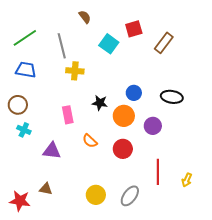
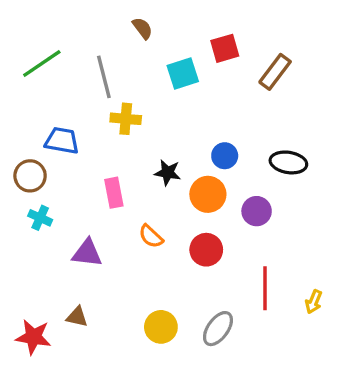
cyan square: (109, 44) -> (183, 74), turned 36
blue trapezoid: (26, 70) -> (62, 141), moved

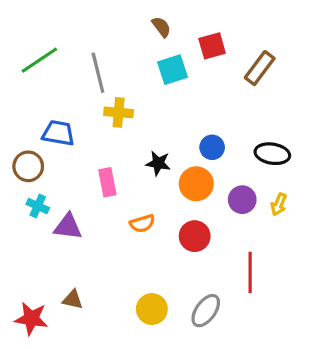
brown semicircle: (142, 28) -> (161, 27), moved
orange semicircle: (151, 236) -> (142, 223), turned -60
purple triangle: (87, 253) -> (68, 227), moved
yellow arrow: (314, 302) -> (279, 204), moved

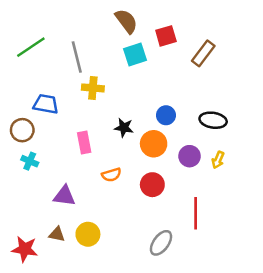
brown semicircle: (161, 27) -> (126, 21), size x1.5
purple triangle: (68, 227) -> (64, 196), moved
yellow circle: (152, 309) -> (88, 234), moved

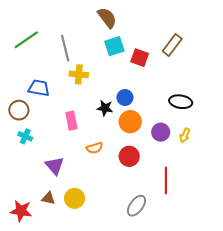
red square: (166, 36) -> (140, 58), moved, turned 36
blue circle: (166, 115) -> (125, 98), moved
purple triangle: (64, 196) -> (55, 166), turned 42

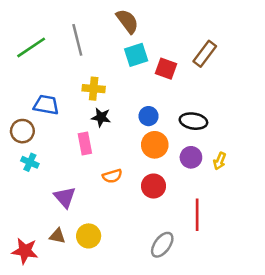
gray line: (65, 48) -> (77, 40), moved
black ellipse: (181, 102) -> (193, 121), moved
black star: (105, 108) -> (101, 117), moved

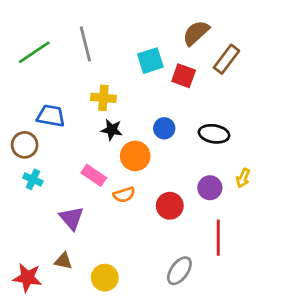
brown semicircle: (127, 21) -> (196, 33), moved, turned -95
pink rectangle: (85, 144) -> (94, 175), moved, turned -45
orange circle: (155, 145) -> (135, 156), moved
purple circle: (191, 157) -> (210, 188), moved
yellow circle: (89, 236) -> (105, 278), moved

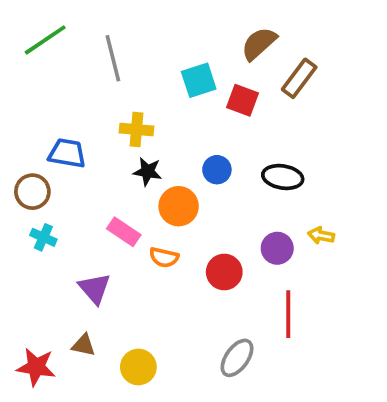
green line: (34, 52) -> (45, 40), moved
yellow arrow: (243, 178) -> (321, 235), turned 78
orange semicircle: (124, 195) -> (164, 257), turned 30

